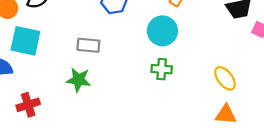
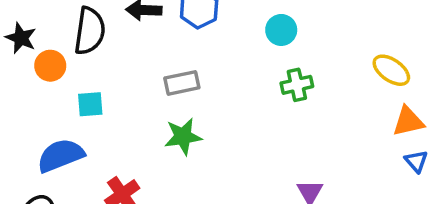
cyan circle: (162, 31) -> (281, 30), size x0.7
cyan square: (25, 41) -> (90, 104), size x0.6

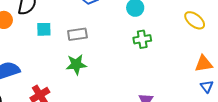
yellow ellipse: (391, 70) -> (195, 20), moved
cyan square: (90, 104) -> (44, 29), moved

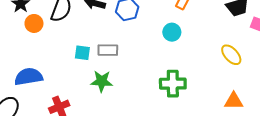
cyan square: (44, 29) -> (82, 53), moved
green cross: (142, 39) -> (173, 84), moved, size x1.4

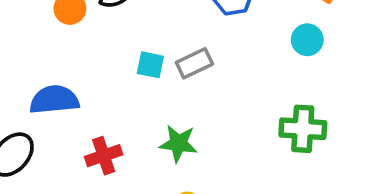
gray rectangle: (108, 50) -> (194, 63), turned -30
green star: (102, 81) -> (178, 144), moved

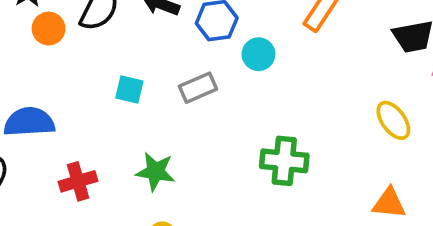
cyan circle: (307, 40) -> (258, 54), moved
gray rectangle: (194, 63) -> (198, 88), moved

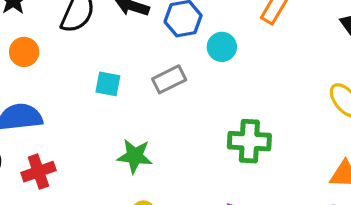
orange circle: (49, 29) -> (24, 52), moved
red cross: (78, 181) -> (38, 172), moved

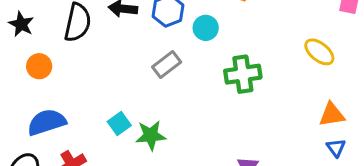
cyan square: (108, 84) -> (119, 123), moved, turned -35
green cross: (249, 141) -> (243, 74), moved

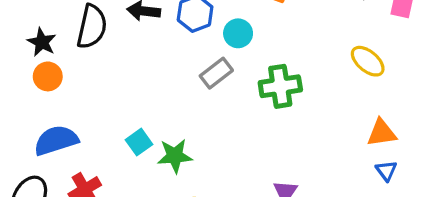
black star: (21, 24) -> (42, 42), moved
gray rectangle: (167, 64) -> (216, 73), moved

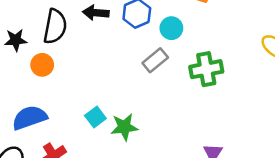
black star: (42, 42) -> (16, 40), turned -30
orange circle: (48, 76) -> (42, 65), moved

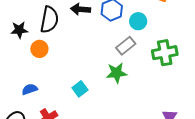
blue semicircle: (30, 118) -> (30, 89), size x0.6
green star: (124, 127) -> (117, 73), moved

